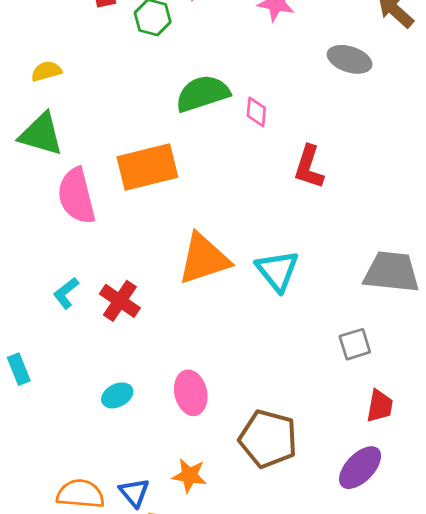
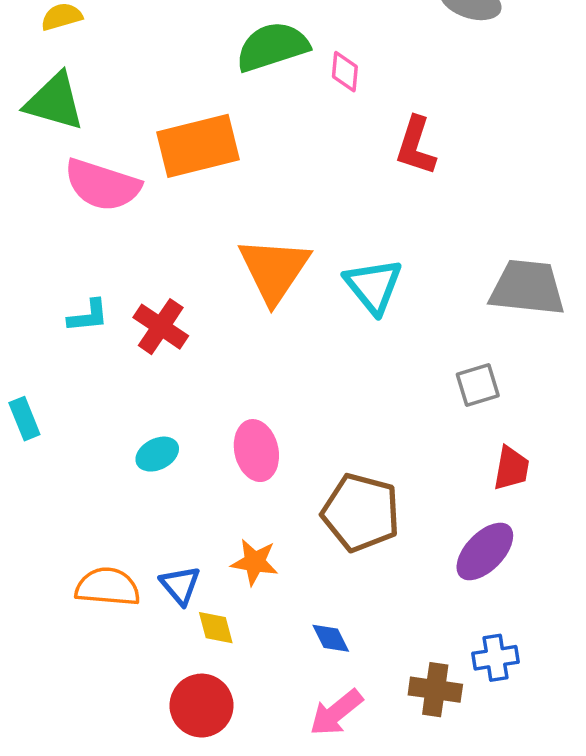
pink semicircle: (77, 196) -> (102, 185), turned -58
orange triangle: (204, 259) -> (274, 270), turned -38
cyan L-shape: (66, 293) -> (88, 316), turned -148

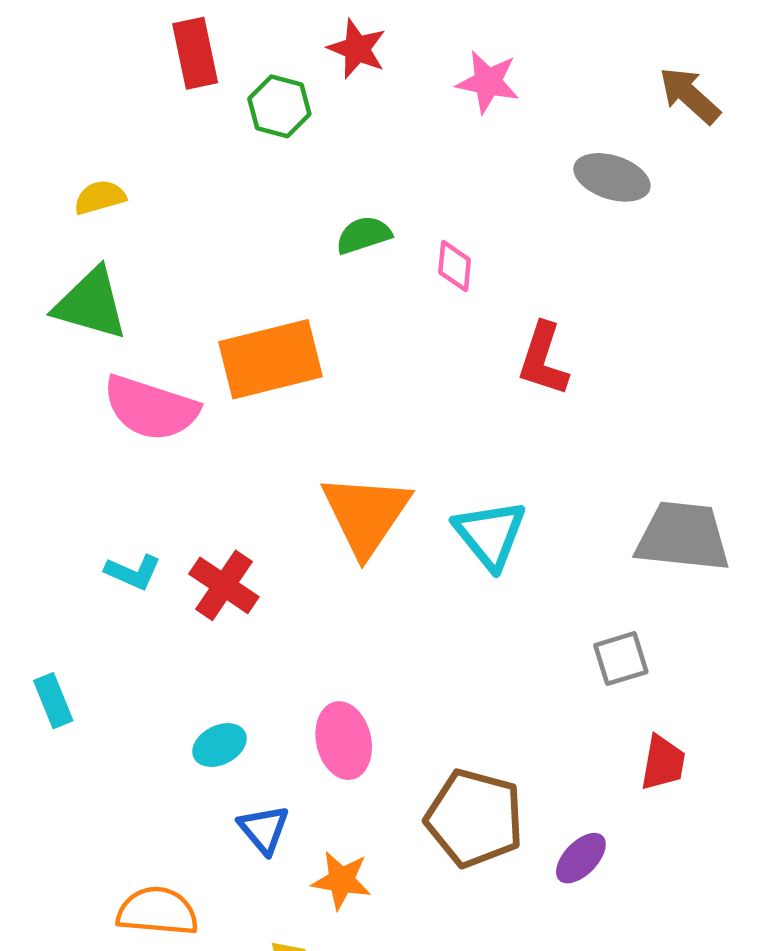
green semicircle: (272, 47) -> (364, 235), size x0.6
cyan L-shape: (88, 316) -> (133, 572), turned 30
purple ellipse: (485, 551) -> (581, 858), moved, size x0.7
blue triangle: (180, 585) -> (264, 829), moved

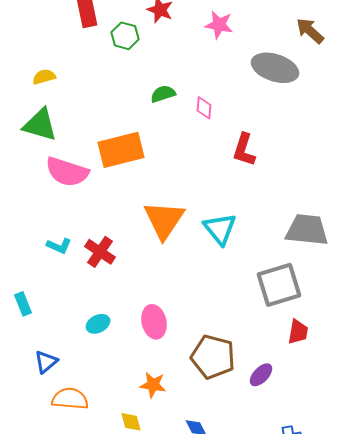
gray ellipse: (612, 177) -> (275, 68), size x1.4
gray square: (621, 659) -> (279, 285), size x1.8
blue triangle: (264, 829) -> (46, 362), moved, turned 30

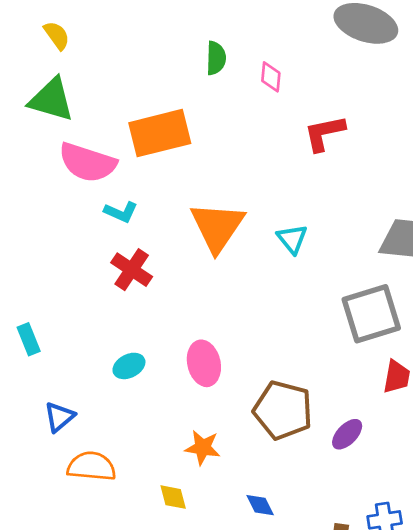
yellow semicircle: (44, 77) -> (57, 35), turned 70
green semicircle: (163, 94) -> (216, 58), turned 110
red L-shape: (244, 150) -> (324, 133), turned 60
cyan triangle: (220, 229) -> (292, 239), size x0.7
cyan L-shape: (59, 246) -> (121, 212), moved

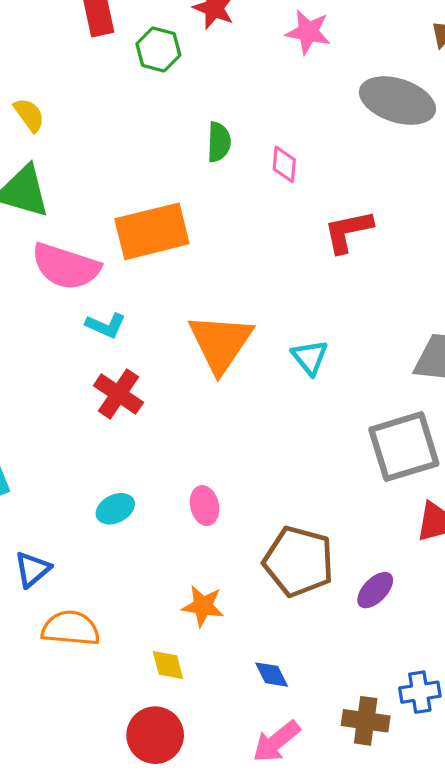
pink ellipse: (204, 363) -> (205, 506), size x0.7

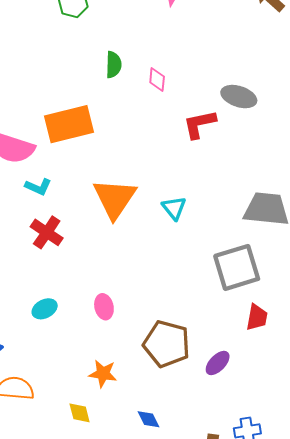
gray ellipse: (397, 101) -> (239, 97), moved, size x0.7

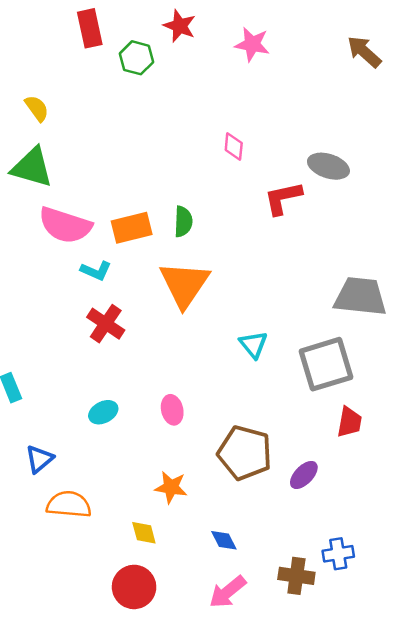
green semicircle: (114, 65) -> (183, 222), moved
orange rectangle: (69, 124) -> (132, 228), moved, size x0.7
cyan triangle: (174, 208) -> (253, 345), moved

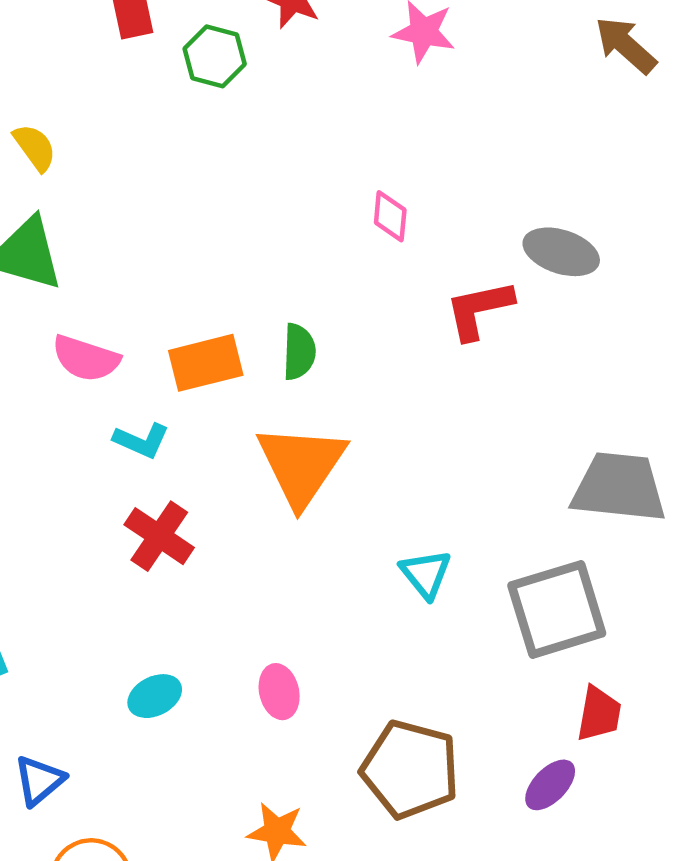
pink semicircle: (65, 225) -> (86, 358), size x0.7
purple ellipse: (304, 475) -> (550, 785), moved

